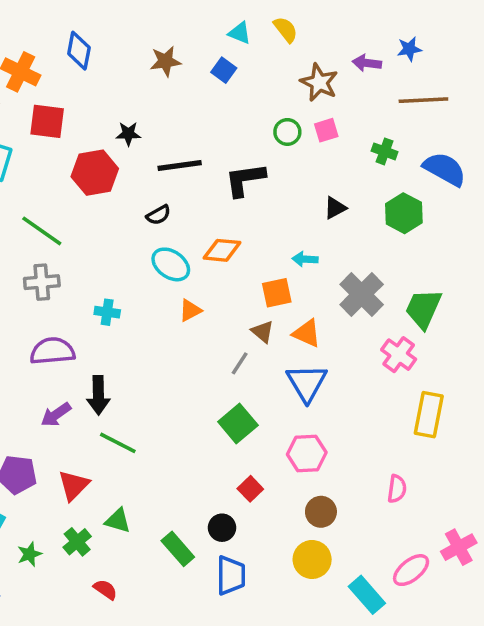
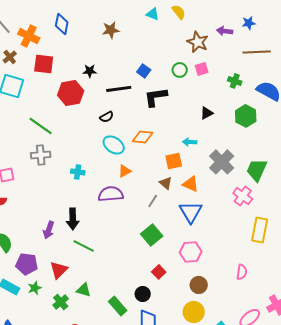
blue square: (224, 70) -> (144, 71), moved
purple semicircle: (52, 351) -> (111, 194), moved
purple arrow: (56, 415) -> (49, 230), turned -36
green star: (29, 554) -> (35, 288), moved

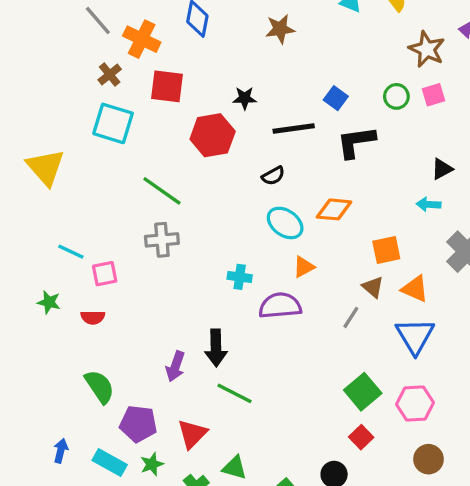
cyan arrow: (190, 142) -> (428, 204), moved
cyan cross: (78, 172) -> (240, 277), moved
green square: (152, 235) -> (363, 392), moved

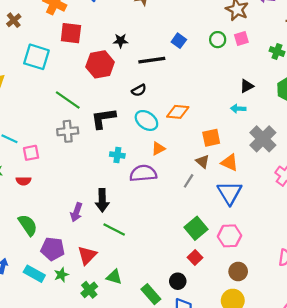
brown cross: (110, 75) -> (14, 20), moved
black L-shape: (356, 142) -> (103, 118), moved

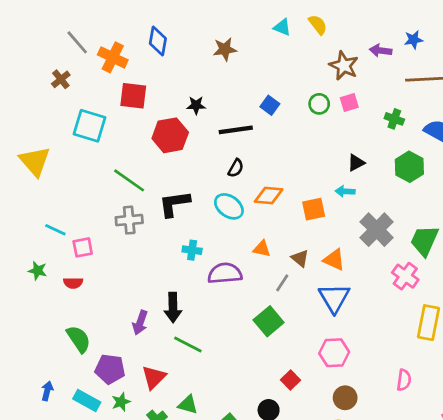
black semicircle: (139, 90) -> (236, 168), moved, turned -32
orange square: (211, 138) -> (314, 209), moved
orange triangle: (158, 149) -> (262, 249), moved, turned 40
green square: (196, 228) -> (269, 321), moved

